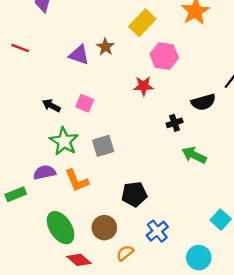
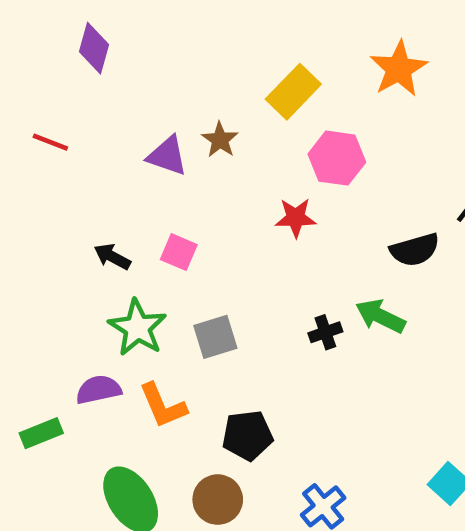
black cross: (175, 123) -> (325, 332), moved
green arrow: (194, 155) -> (380, 316), moved
black pentagon: (134, 194) -> (247, 435), moved

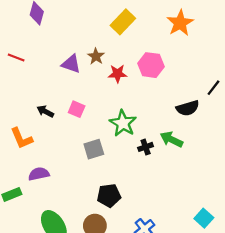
yellow rectangle: (293, 92) -> (123, 22), moved
red star: (296, 218) -> (118, 74), moved
green star: (137, 328) -> (123, 123), moved
orange L-shape: (163, 406) -> (22, 138), moved

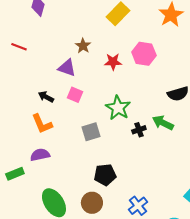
brown star: (96, 56) -> (83, 46), moved
purple triangle: (71, 64) -> (67, 68), moved
orange L-shape: (22, 138) -> (42, 124), moved

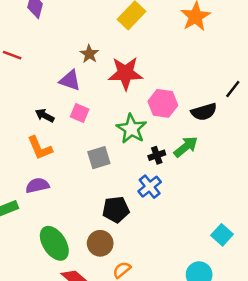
pink hexagon: (144, 54) -> (163, 103), moved
red star: (113, 62) -> (125, 73), size x1.6
green arrow: (163, 123) -> (186, 147), turned 115
blue cross: (138, 206) -> (150, 187), moved

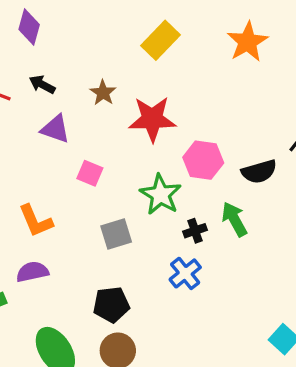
purple triangle: (70, 80) -> (55, 129), moved
black arrow: (45, 115) -> (42, 85), moved
green arrow: (186, 147) -> (234, 219), turned -80
black pentagon: (116, 210) -> (111, 305), moved

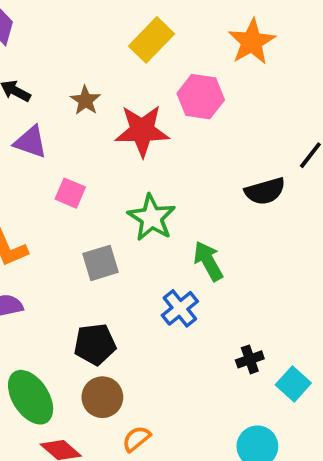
pink hexagon: (203, 160) -> (201, 97), moved
green arrow: (234, 219) -> (208, 261), moved
black cross: (195, 231) -> (250, 359), moved

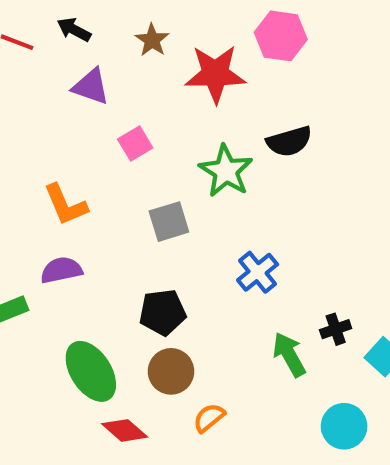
black semicircle: (265, 191) -> (289, 141), moved
pink square: (70, 193) -> (135, 144), turned 36
green arrow: (208, 261) -> (289, 355), moved

